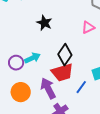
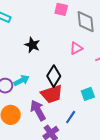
blue line: (81, 87) -> (71, 117), moved

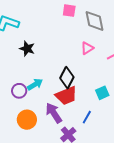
black star: (32, 45) -> (27, 49), moved

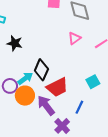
black diamond: (67, 78) -> (41, 70), moved
orange circle: (27, 120) -> (25, 96), moved

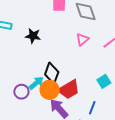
black star: (15, 43) -> (33, 36), moved
orange circle: (25, 96) -> (50, 90), moved

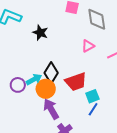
cyan square: (104, 81) -> (92, 96), moved
red trapezoid: (69, 90) -> (76, 82), moved
blue line: (92, 108) -> (93, 109), moved

